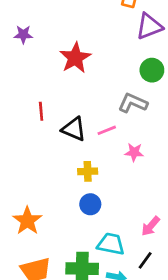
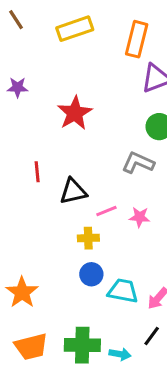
black triangle: (74, 129) -> (73, 191), turned -36
pink line: (107, 130) -> (106, 211), moved
cyan trapezoid: (111, 244) -> (123, 291), moved

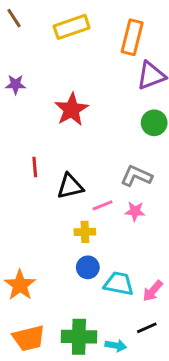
gray L-shape: (138, 163) -> (136, 176), moved
black line: (152, 336) -> (147, 328), turned 30

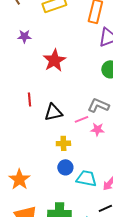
purple star: (16, 84) -> (24, 36), moved
pink line: (103, 205) -> (81, 119), moved

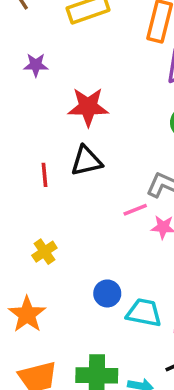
red star: (54, 60) -> (88, 107), turned 30
black triangle: (53, 112) -> (86, 161), moved
yellow cross: (63, 143) -> (44, 252), moved, turned -32

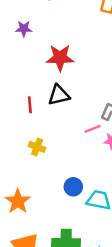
yellow cross: (44, 252) -> (37, 147), moved, turned -35

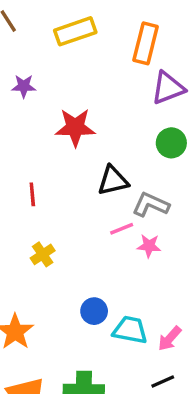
black triangle: (59, 95) -> (113, 181), moved
yellow cross: (37, 147) -> (43, 254), turned 35

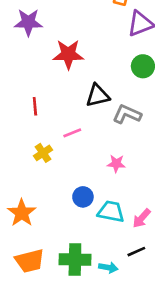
purple star: (24, 86) -> (28, 22), size x1.5
pink line: (122, 229) -> (72, 133), moved
pink star: (149, 246) -> (116, 164), moved

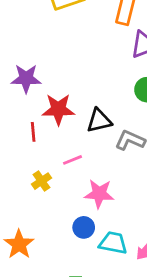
purple star: (28, 22) -> (26, 78), moved
red star: (68, 54) -> (58, 109), moved
pink star: (116, 164) -> (99, 194), moved, size x1.5

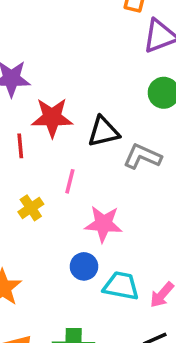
pink line: (72, 160) -> (70, 181), turned -54

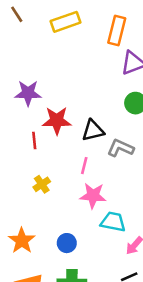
pink line: (70, 181) -> (84, 166), moved
blue circle: (84, 266) -> (67, 243), moved
cyan trapezoid: (121, 286) -> (113, 222), moved

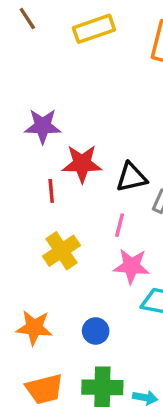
yellow cross: (42, 184) -> (61, 251), size x1.5
orange star: (22, 241) -> (34, 328), turned -30

